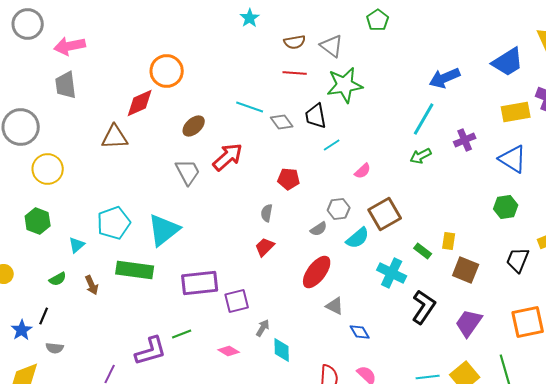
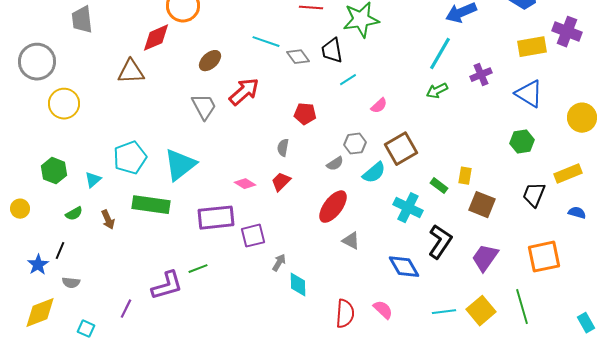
green hexagon: (38, 221) -> (54, 171), moved
blue diamond: (360, 332) -> (404, 267), moved, size x1.5
pink diamond: (229, 351) -> (245, 184), moved

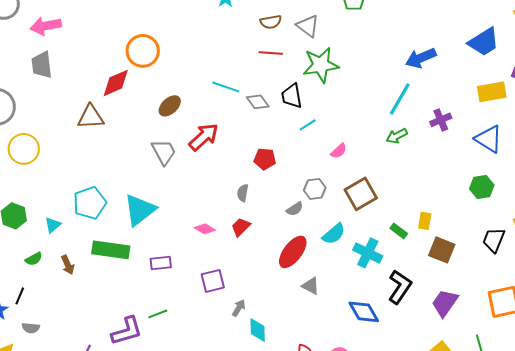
cyan semicircle: (374, 173) -> (334, 234), moved
purple rectangle: (216, 218) -> (161, 263), moved, size x0.6

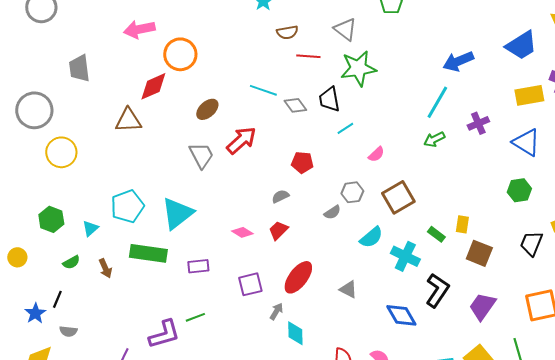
brown semicircle: (271, 22) -> (287, 32), moved
pink arrow: (46, 26) -> (139, 29), moved
gray semicircle: (243, 193) -> (280, 196), turned 54
red ellipse: (293, 252) -> (298, 277), moved

